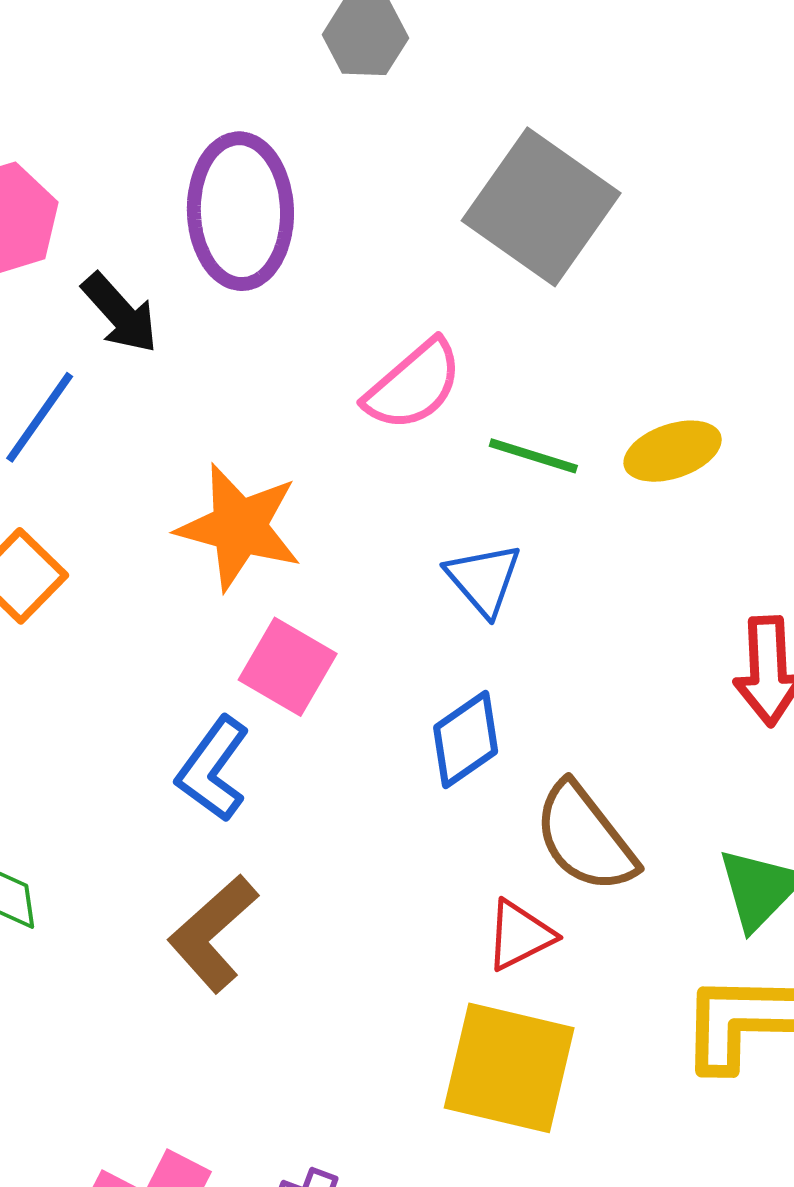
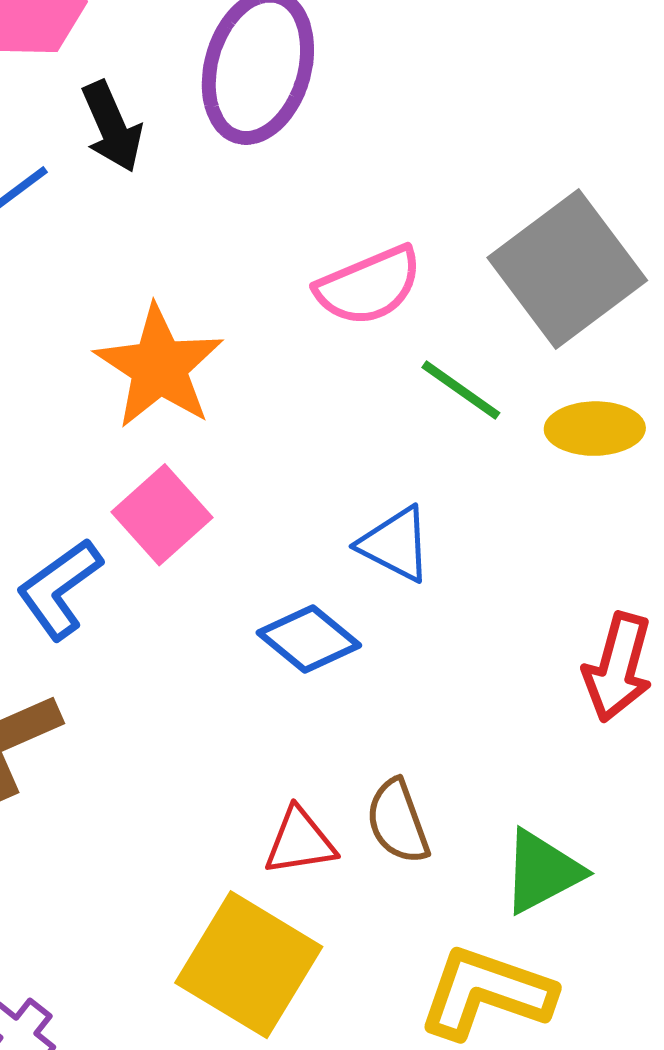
gray square: (541, 207) -> (567, 269), moved
blue triangle: (484, 579) -> (395, 544), moved, turned -40
blue diamond: (466, 740) -> (309, 639), turned 56
brown semicircle: (585, 838) -> (398, 821), moved, size x0.7

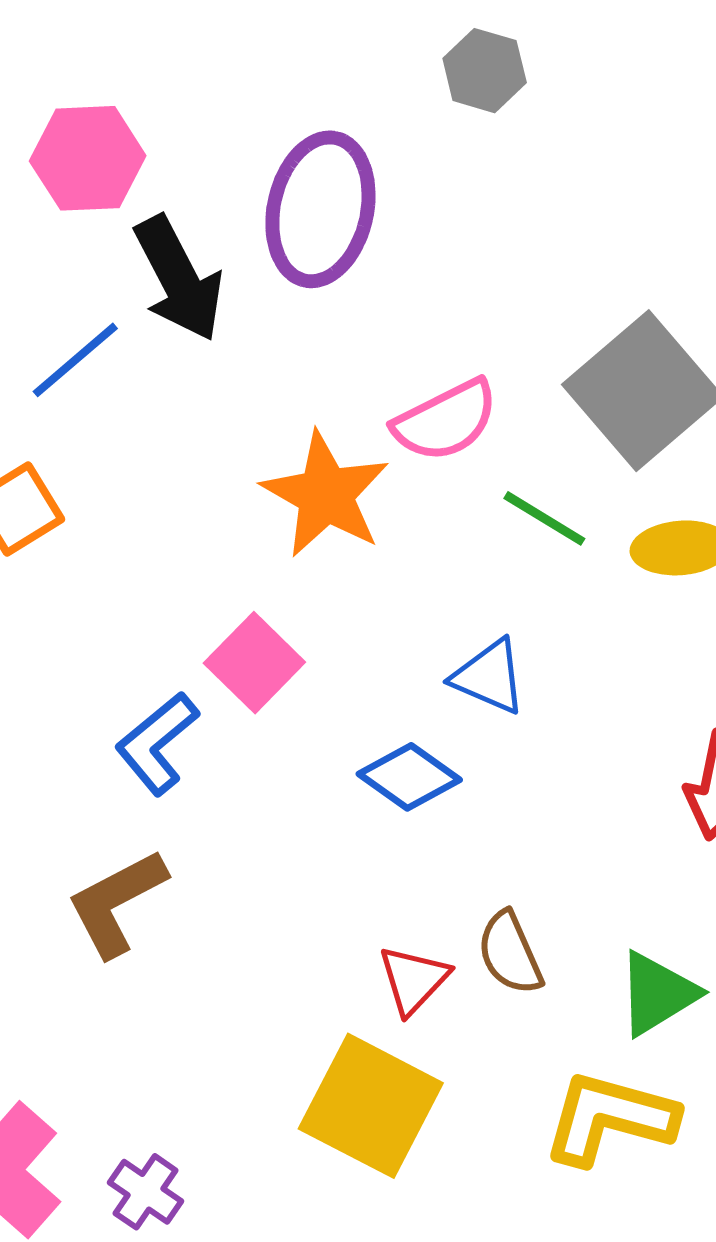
black arrow: (112, 127) -> (179, 279), size x1.4
orange star: (159, 367) -> (326, 495), moved
red triangle: (300, 842) -> (414, 980), turned -34

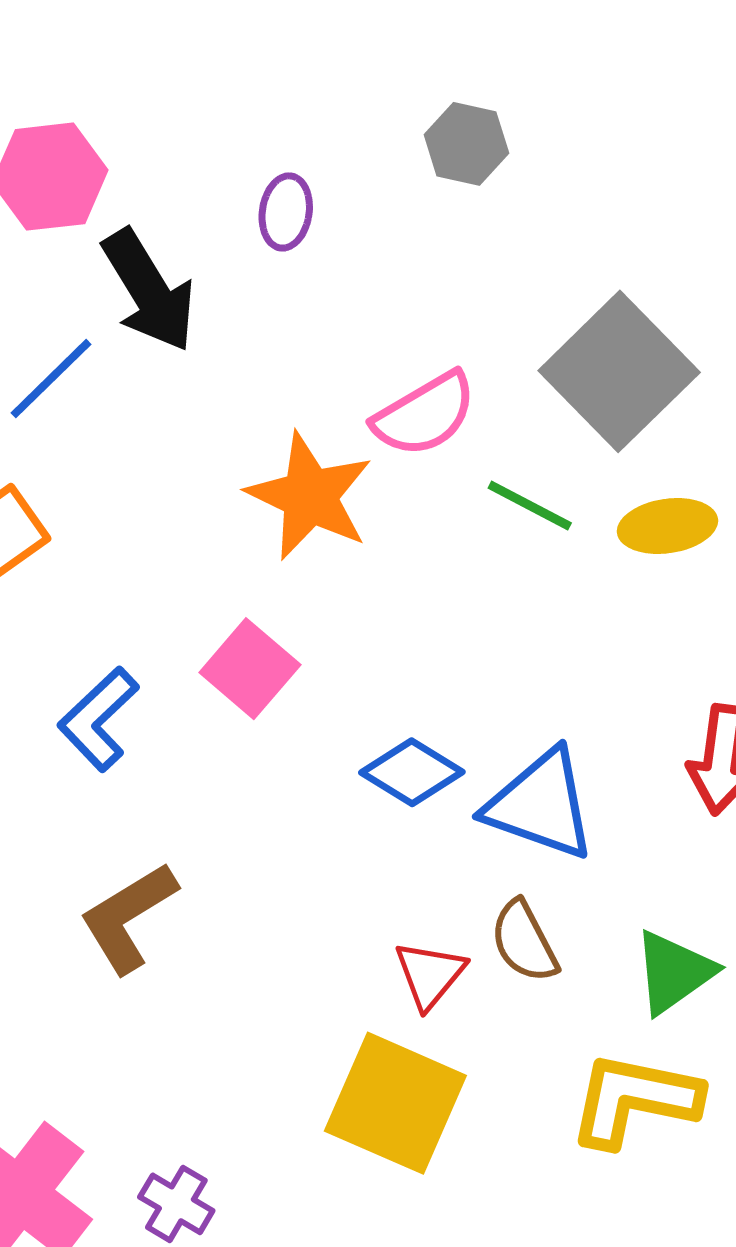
gray hexagon: (485, 71) -> (466, 144), moved
purple ellipse: (320, 209) -> (286, 212), size x0.5
blue triangle: (489, 677) -> (541, 805), moved, size x1.5
blue L-shape: (157, 743) -> (98, 719), moved

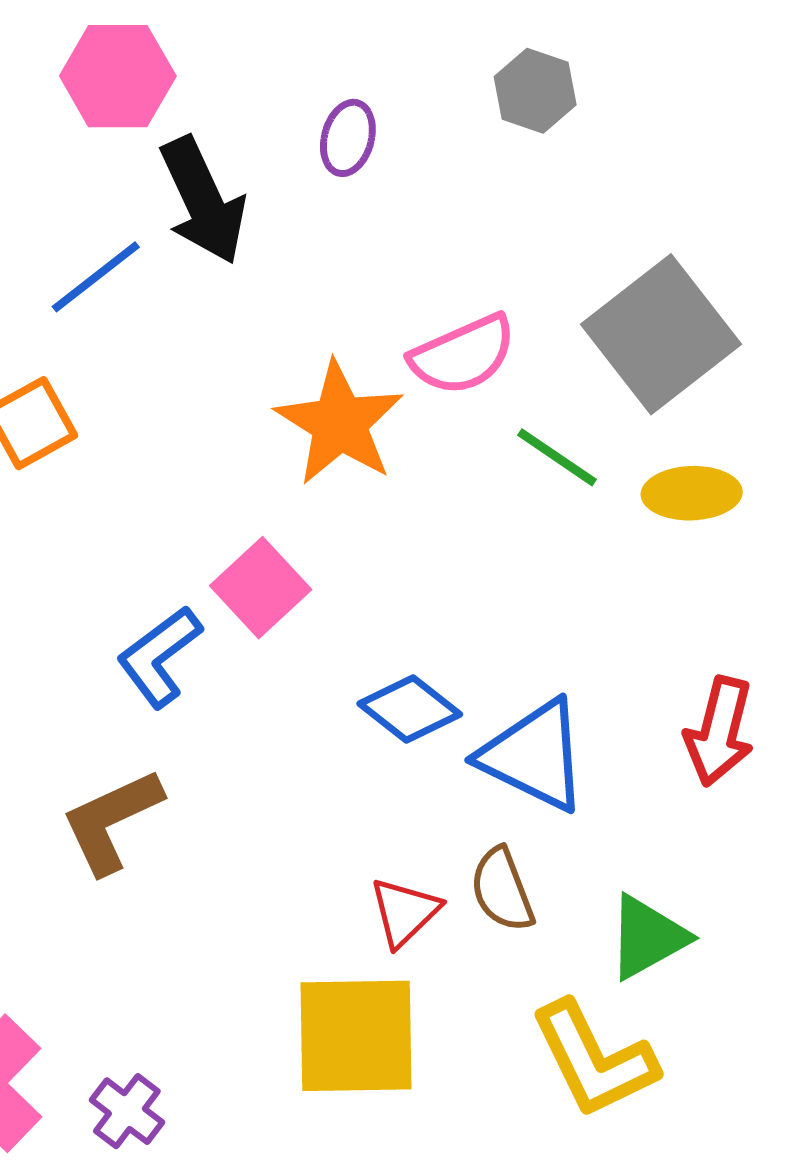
blue L-shape: (98, 719) -> (159, 657), moved
yellow L-shape: (634, 1100) -> (594, 1059), turned -134
yellow square: (395, 1103) -> (356, 1036), turned -31

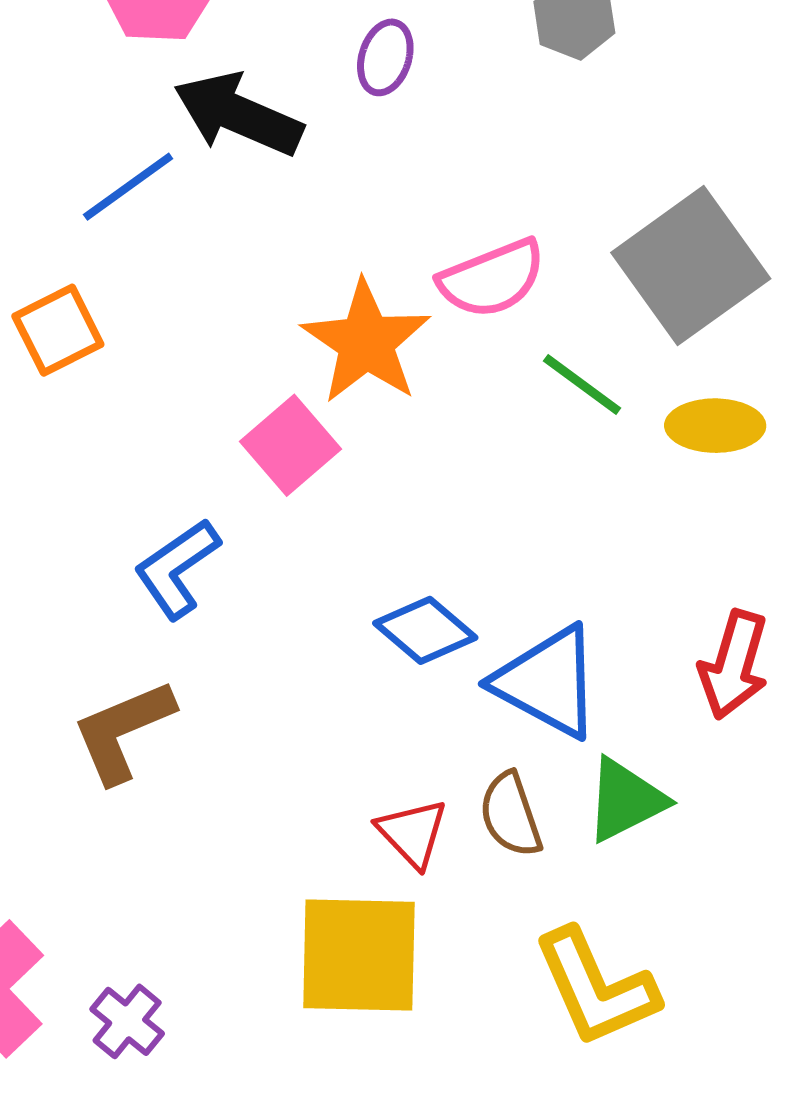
black arrow: (203, 201) -> (238, 114), turned 136
pink square: (261, 588) -> (290, 445), moved
red triangle: (405, 912) -> (412, 833), turned -32
green triangle: (647, 937) -> (625, 800), moved

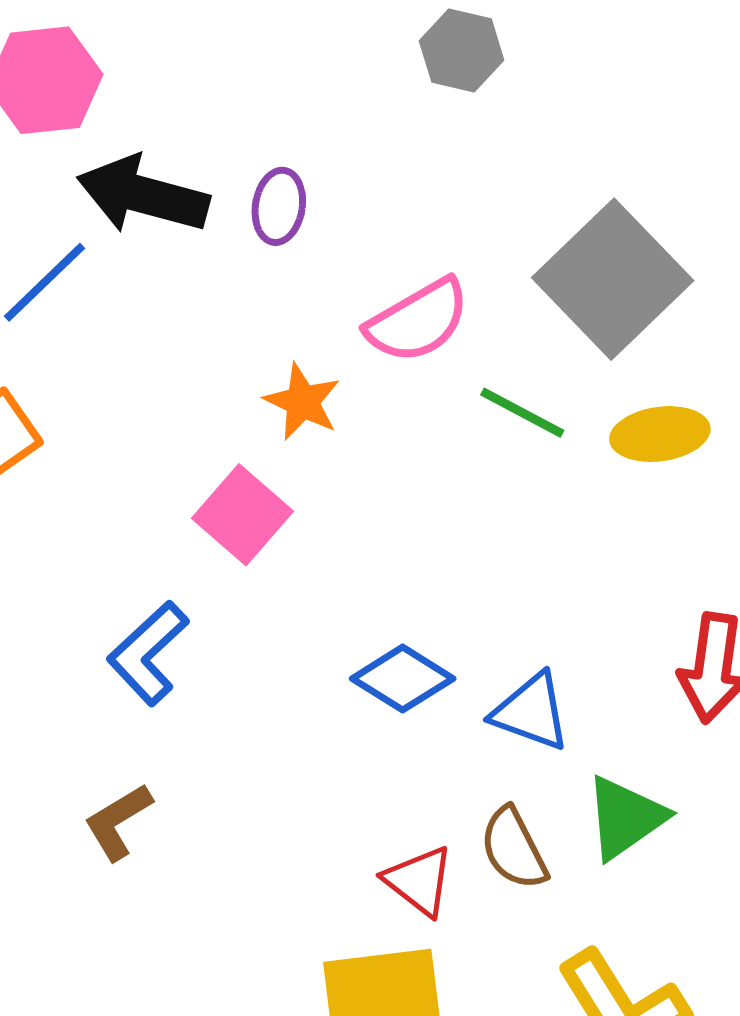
purple ellipse: (385, 57) -> (279, 206), moved
orange star: (366, 342) -> (302, 402), size x0.6
blue triangle: (548, 682) -> (531, 712), size x0.7
brown L-shape: (123, 731) -> (118, 822), size x0.7

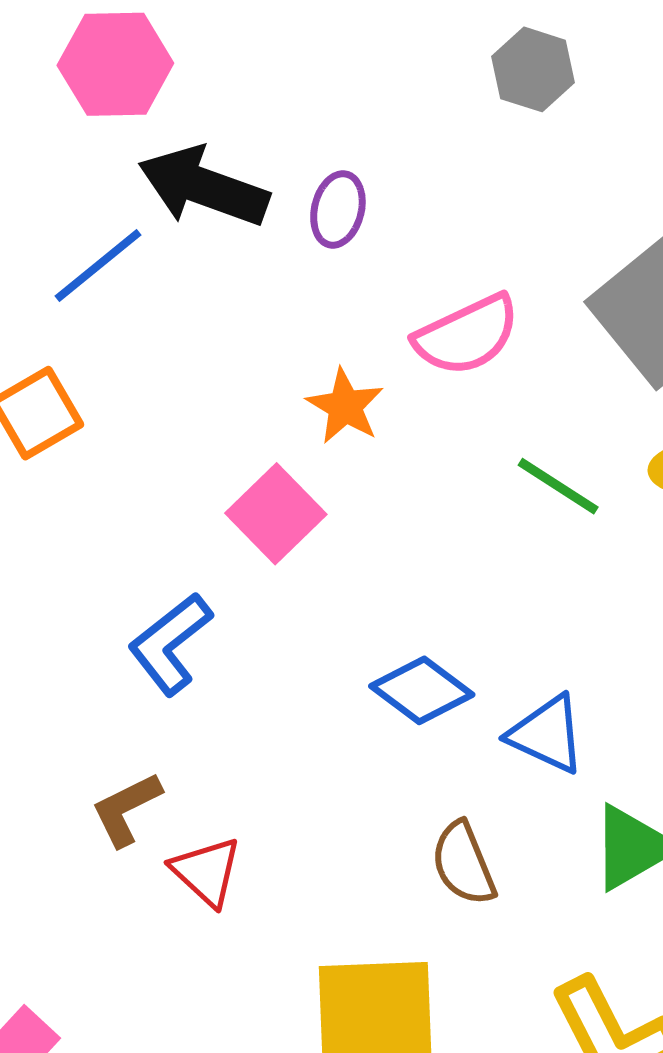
green line: (522, 413) -> (558, 486), moved
brown semicircle: (514, 849) -> (463, 864), moved
red triangle: (419, 881) -> (206, 872), moved

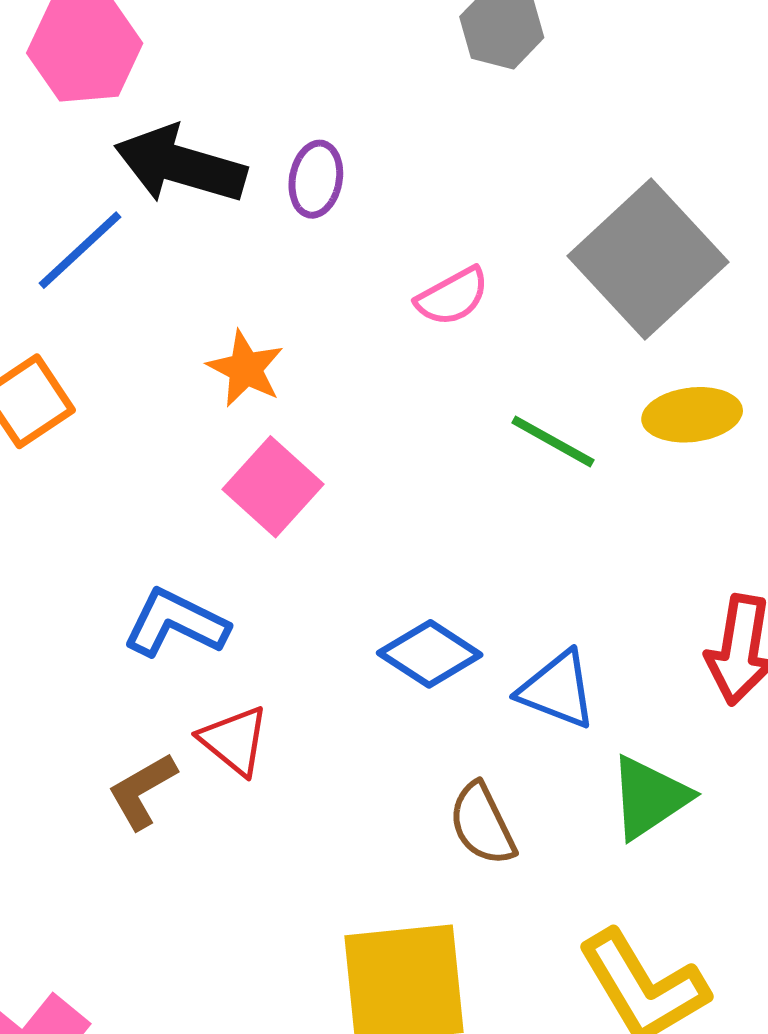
pink semicircle: (467, 335) -> (452, 296), size x0.7
orange star: (345, 406) -> (246, 369), moved
blue L-shape: (170, 644) -> (176, 623), turned 68
red triangle: (206, 872) -> (234, 740), moved

